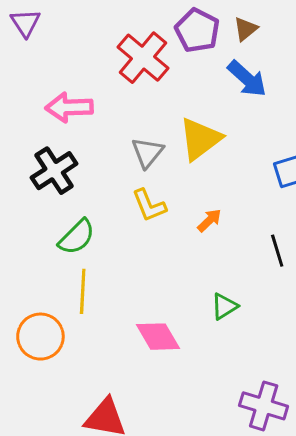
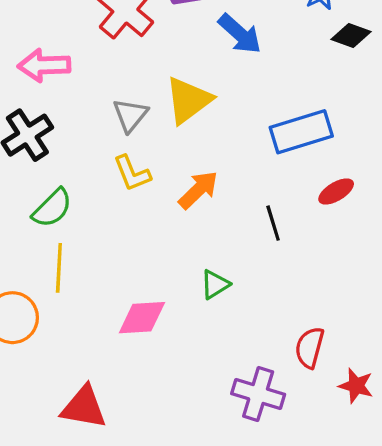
orange arrow: (209, 220) -> (198, 190), size x1.5
pink diamond: (158, 337) -> (142, 318), turned -63

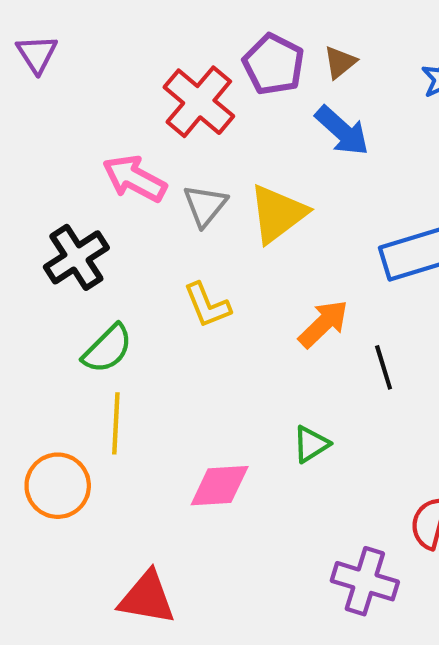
pink arrow: (44, 65) -> (135, 179), moved, turned 30
gray triangle: (130, 115) -> (205, 205), moved
orange arrow: (198, 190) -> (323, 324), moved

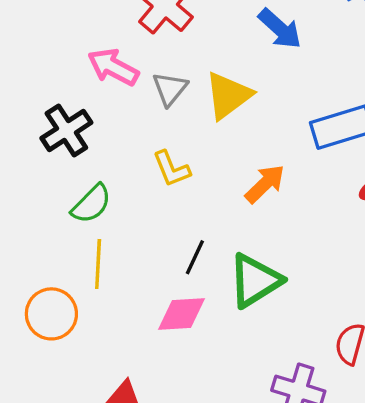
black line: (384, 367) -> (195, 257), moved, turned 42
green triangle: (311, 444) -> (255, 281), size x1.8

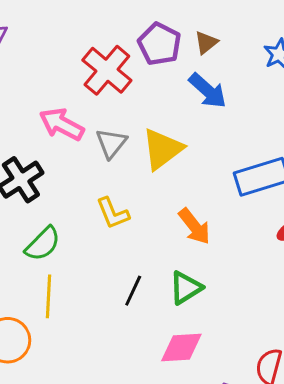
orange arrow: (265, 184) -> (194, 226), turned 96
green triangle: (255, 281) -> (186, 288), moved, size x0.7
pink diamond: (181, 314) -> (181, 348), moved

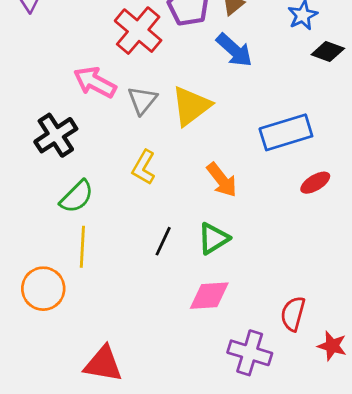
yellow L-shape: (113, 213) -> (144, 167), turned 52

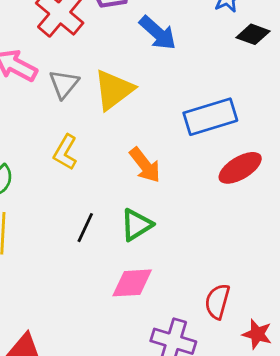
red ellipse: (315, 183) -> (240, 168), size x1.4

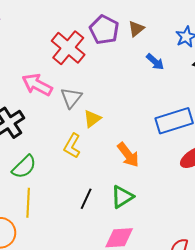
blue arrow: (158, 33) -> (155, 62), moved, size x0.7
yellow triangle: (114, 90) -> (92, 119), moved, size x0.6

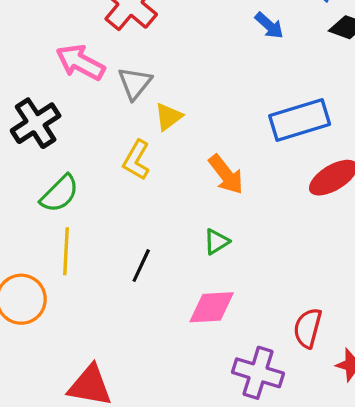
green triangle: (122, 197) -> (216, 242), size x0.7
black line: (86, 199) -> (141, 266), moved

